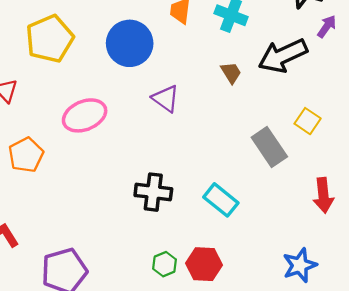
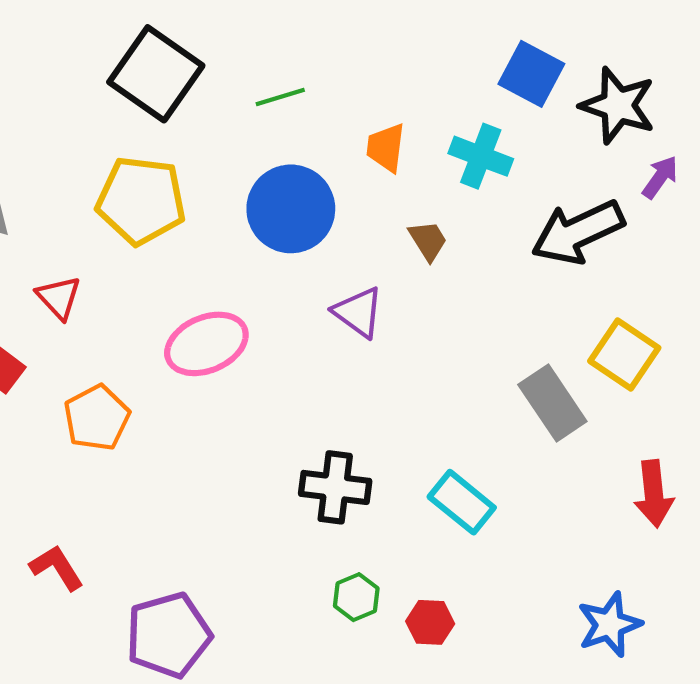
yellow pentagon: (50, 39) -> (141, 200), turned 30
brown trapezoid: (231, 73) -> (428, 241), moved
yellow square: (308, 121) -> (624, 354), size x1.4
green hexagon: (165, 264) -> (356, 597), moved
red hexagon: (204, 264) -> (430, 622), size x0.7

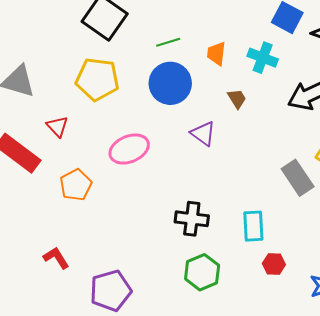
green line: (280, 97) -> (168, 42), moved
cyan rectangle: (462, 502) -> (253, 226), turned 48
green hexagon: (356, 597) -> (202, 272), size x1.6
red hexagon: (430, 622) -> (274, 264), moved

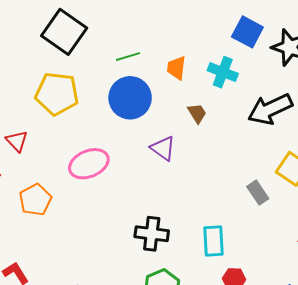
gray rectangle: (298, 178) -> (258, 193), size x0.7

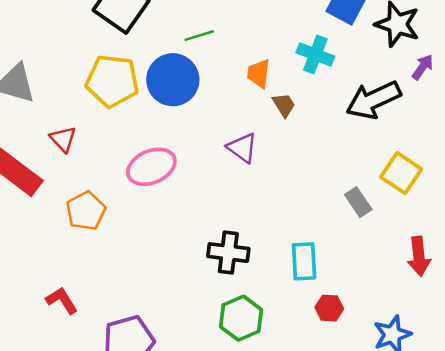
orange trapezoid: (176, 68) -> (259, 73), moved
blue circle: (130, 98) -> (173, 80), moved

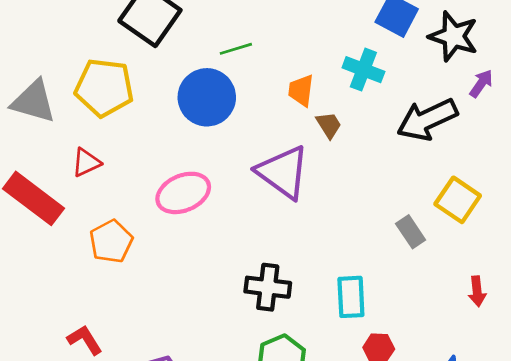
yellow pentagon: (112, 81) -> (104, 88), moved
red triangle: (63, 139) -> (86, 162), turned 48
purple triangle: (242, 148) -> (283, 172), size x1.6
red arrow: (419, 256) -> (477, 291), size x0.7

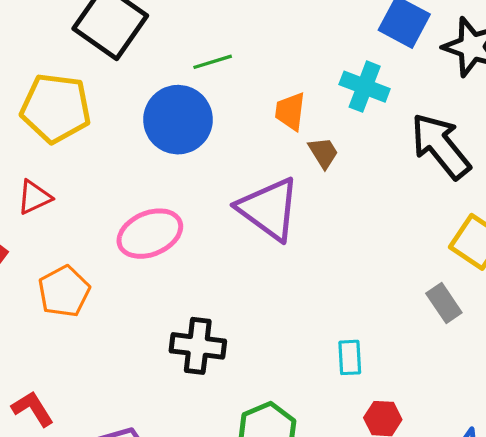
black arrow: (427, 119) -> (441, 146), turned 76
gray rectangle: (411, 232) -> (444, 303), moved
black cross: (268, 287) -> (198, 346), moved
cyan rectangle: (351, 297) -> (350, 357), size x0.7

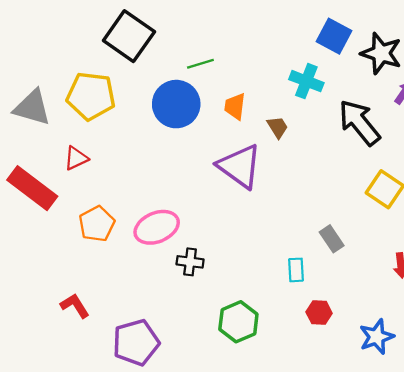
orange trapezoid: (290, 111) -> (235, 106), moved
pink ellipse: (150, 234) -> (157, 227), moved
gray rectangle: (444, 303) -> (332, 239), moved
black cross: (198, 346) -> (190, 262), size x0.7

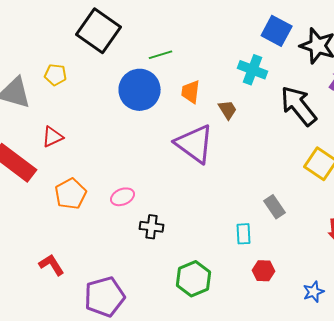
yellow pentagon: (91, 96) -> (56, 75), moved, size x0.5
pink ellipse: (157, 227) -> (123, 197), size x0.6
blue star: (377, 337) -> (314, 292), size x0.7

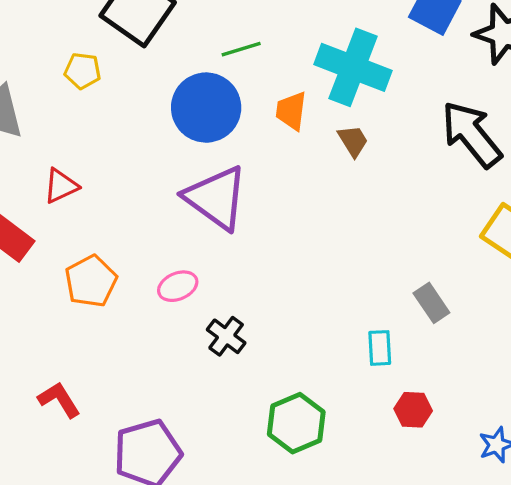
cyan cross: (253, 70) -> (353, 67), moved, size x1.5
yellow pentagon: (56, 75) -> (83, 71), moved
purple triangle: (195, 144) -> (216, 198), moved
black cross: (152, 227) -> (226, 336), turned 30

